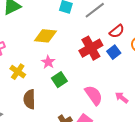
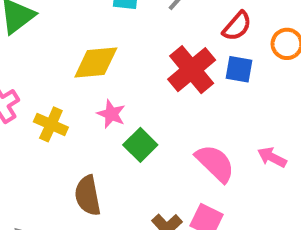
blue square: (114, 52) -> (239, 69), turned -32
yellow cross: (18, 72) -> (51, 124), moved

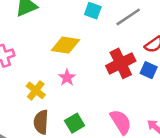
yellow cross: (51, 124) -> (36, 90), moved
green square: (140, 145) -> (75, 123), moved

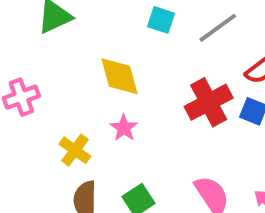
yellow diamond: (65, 45) -> (120, 76), turned 68

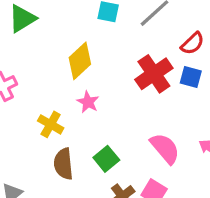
yellow diamond: (120, 76) -> (80, 61), turned 69

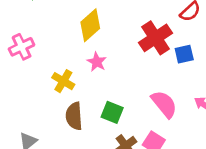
blue square: (191, 77) -> (184, 54), moved, turned -30
green square: (106, 159) -> (112, 112), turned -30

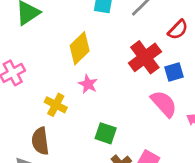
pink semicircle: (164, 104) -> (164, 104), moved
brown semicircle: (74, 116) -> (40, 141), moved

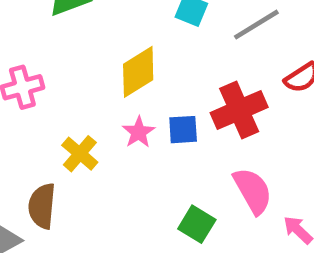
blue square: (174, 72) -> (183, 130), moved
green square: (106, 133) -> (197, 224), moved

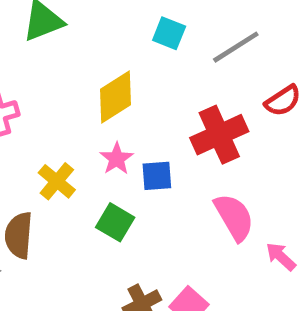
blue square: (183, 130) -> (157, 176), moved
green square: (197, 224) -> (115, 222), moved

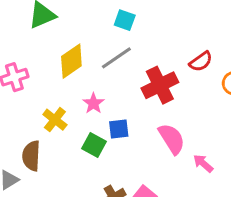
gray line: (236, 47) -> (116, 58), moved
yellow diamond: (116, 97) -> (71, 61), moved
blue square: (157, 176) -> (119, 129), moved

